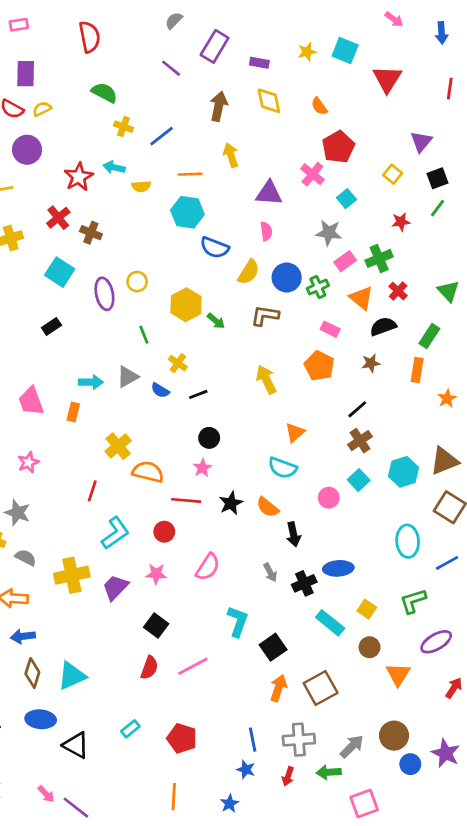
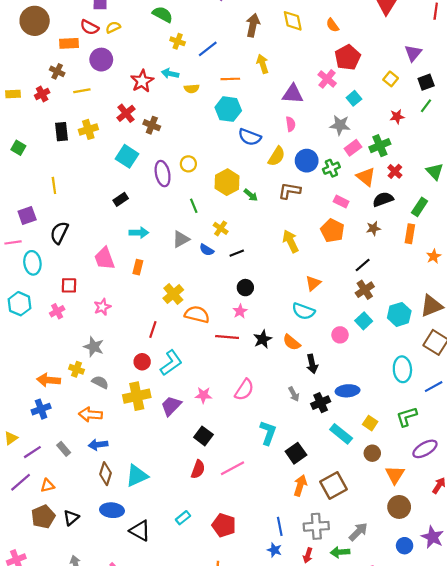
cyan arrow: (91, 382) -> (139, 233), moved
red circle: (164, 532) -> (142, 362), moved
brown circle: (394, 736) -> (399, 507), moved

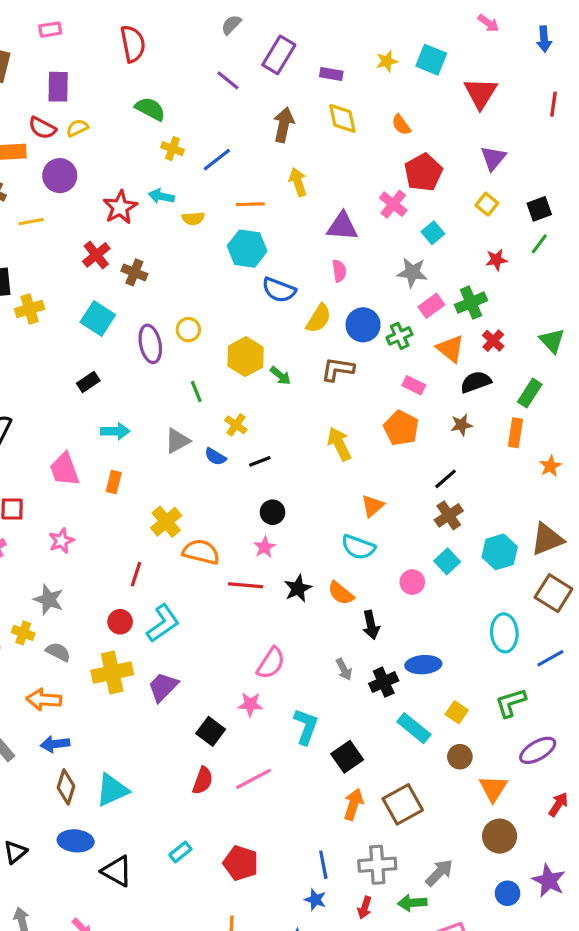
purple triangle: (413, 53) -> (493, 158), moved
yellow cross: (88, 129) -> (30, 309), moved
pink star: (203, 395) -> (250, 704), moved

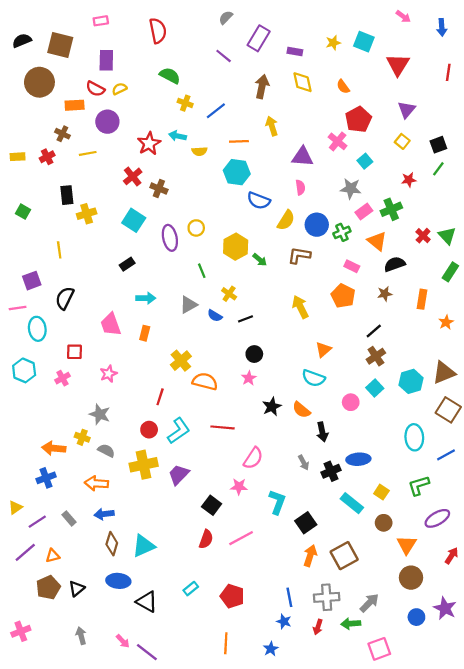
red cross: (493, 341) -> (423, 236), moved
green rectangle: (530, 393) -> (450, 272), moved
red line: (246, 585) -> (222, 427), moved

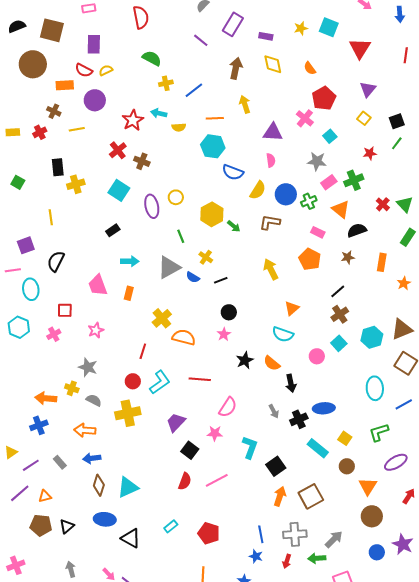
yellow cross: (185, 103) -> (166, 83), turned -32
gray triangle: (189, 305) -> (169, 267), size x1.4
purple trapezoid: (179, 475) -> (176, 422), moved
brown pentagon: (48, 587) -> (41, 525), turned 30

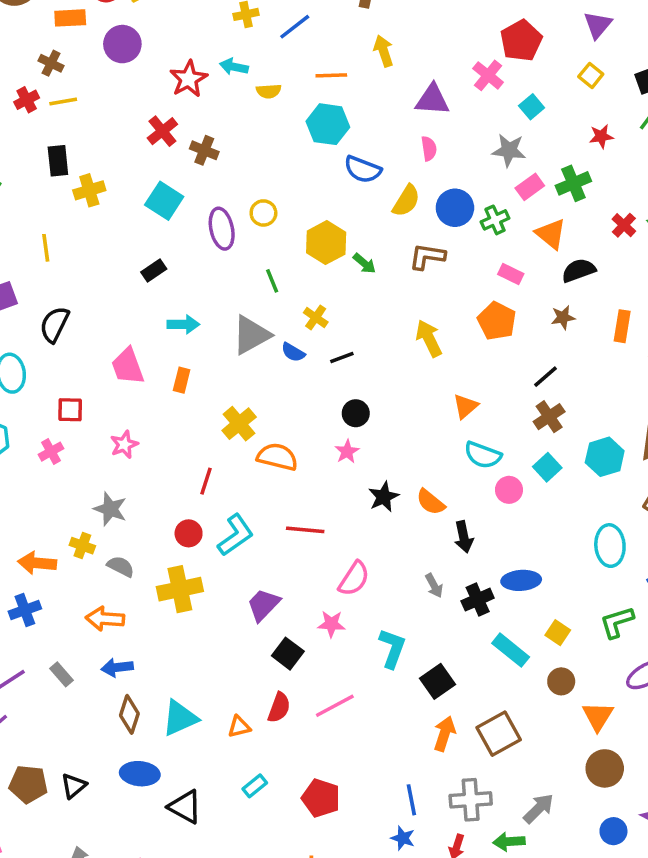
yellow line: (77, 129) -> (63, 102), moved
cyan semicircle: (283, 334) -> (483, 455), moved
orange triangle: (45, 496) -> (239, 727), moved

